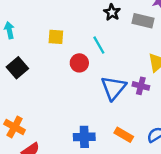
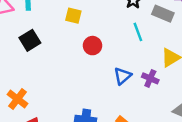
cyan line: (99, 45) -> (138, 32), moved
blue triangle: (113, 88) -> (123, 76), size x0.7

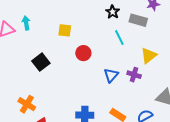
black square: (30, 40) -> (41, 62), moved

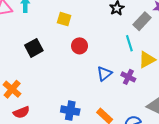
gray rectangle: (138, 20) -> (142, 21), turned -72
cyan line: (119, 38) -> (129, 43), moved

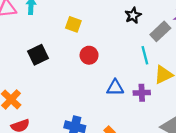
blue triangle: (104, 74) -> (115, 88), turned 35
purple cross: (128, 77) -> (142, 93), turned -32

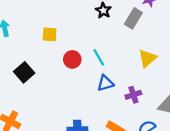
cyan line: (145, 55) -> (99, 57), moved
purple cross: (142, 93) -> (133, 95), moved

